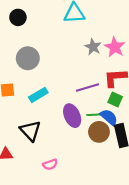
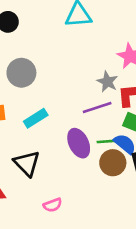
gray star: (93, 47) -> (107, 82), moved

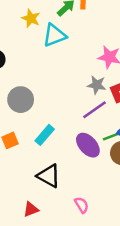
pink semicircle: (53, 205) -> (82, 205), turned -84

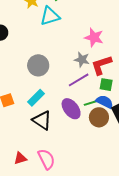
gray circle: (21, 100) -> (38, 65), moved
black triangle: (49, 176) -> (42, 120), moved
pink semicircle: (82, 205) -> (46, 159), moved, size x1.5

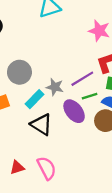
gray star: (82, 60) -> (55, 87), moved
gray circle: (38, 65) -> (19, 72), moved
green line: (91, 103) -> (90, 96), moved

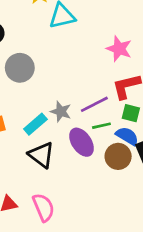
gray circle: (19, 72) -> (20, 68), moved

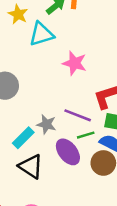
pink star: (119, 49) -> (75, 63), moved
purple line: (94, 104) -> (78, 115), turned 52

